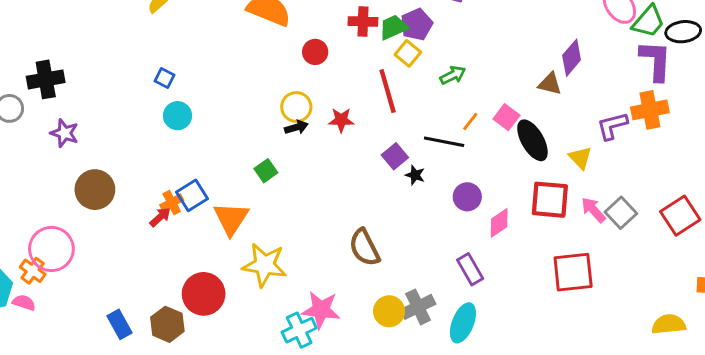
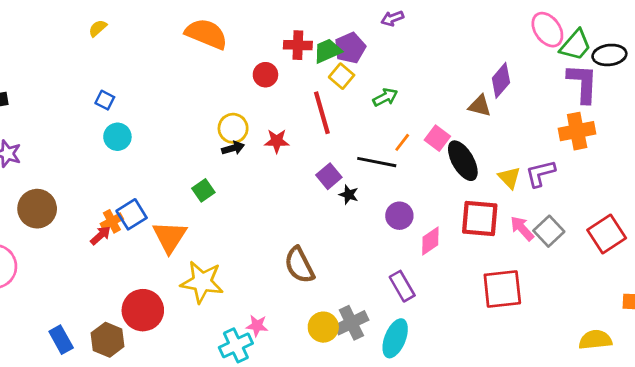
red circle: (315, 52) -> (265, 75), moved
purple L-shape: (612, 126) -> (540, 173), moved
pink star: (321, 310) -> (257, 326), size x0.6

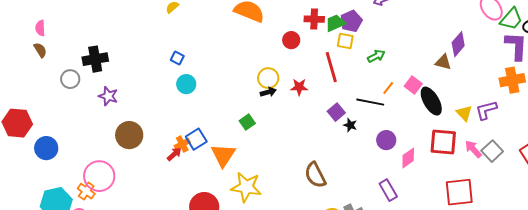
yellow square: (342, 76) -> (345, 41), turned -30

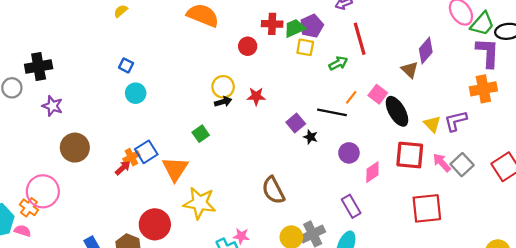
brown triangle: (443, 62) -> (410, 70), turned 30
red line: (331, 67) -> (360, 39), moved

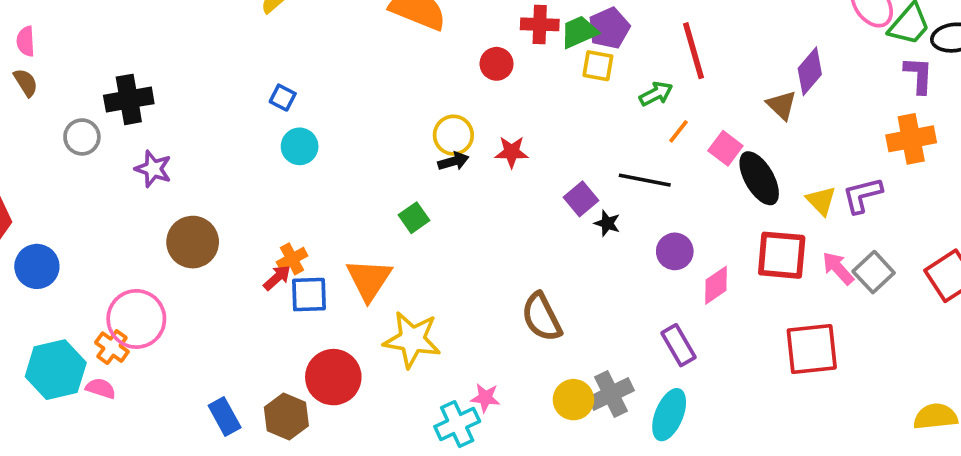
purple L-shape: (488, 53) -> (919, 75), size x0.7
orange line: (351, 97) -> (679, 131), moved
blue square: (146, 152) -> (309, 295), moved, turned 30

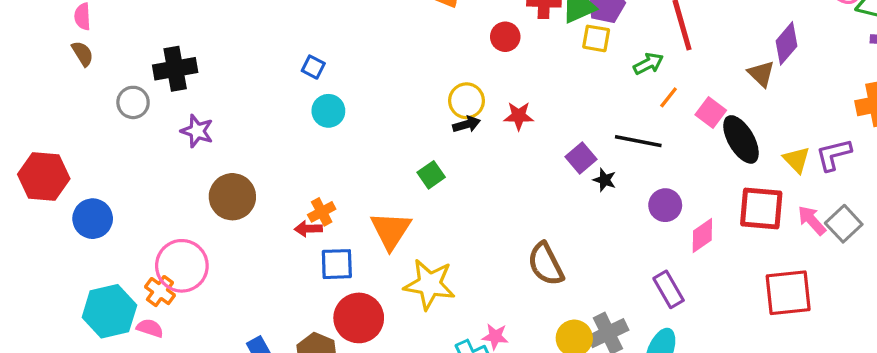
red arrow: (277, 278) -> (308, 229), turned -140
blue square: (309, 295) -> (337, 264), moved

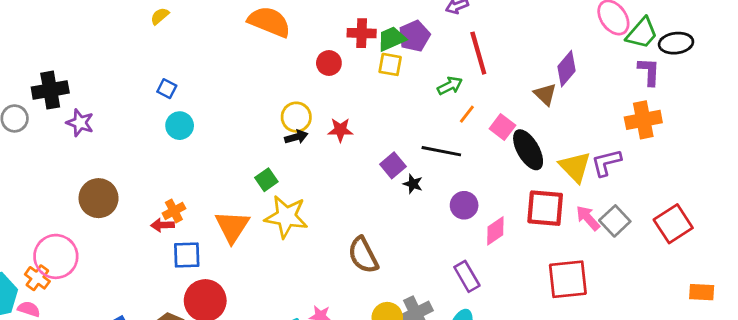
yellow square: (596, 38) -> (390, 64), moved
purple star: (197, 131) -> (80, 123), moved
yellow triangle: (797, 160) -> (575, 167), size x1.4
yellow star: (429, 284) -> (286, 217), moved

